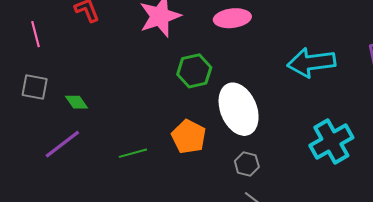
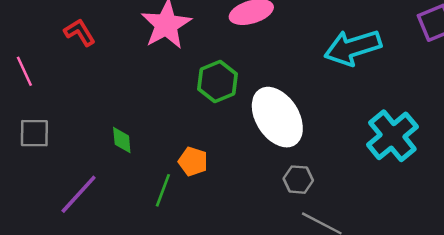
green diamond: (76, 102) -> (122, 140), moved, turned 40
orange pentagon: (189, 137) -> (193, 161), moved, size x0.7
green line: (133, 153) -> (163, 190), turned -44

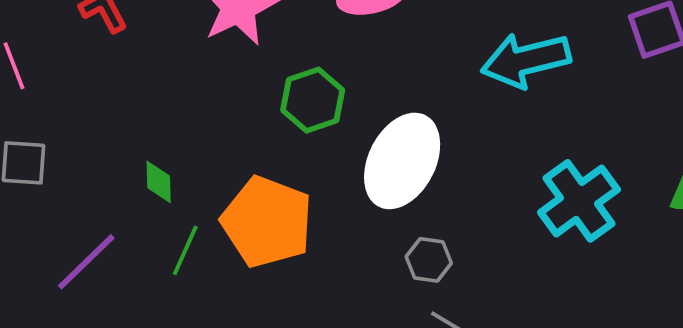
white ellipse: (277, 117) -> (402, 161), turned 56
orange pentagon: (193, 161) -> (267, 222), size x2.0
green line: (163, 190) -> (185, 250), moved

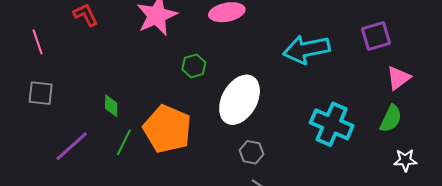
green hexagon: (313, 100) -> (194, 66), size x0.7
cyan cross: (579, 201) -> (332, 124), turned -33

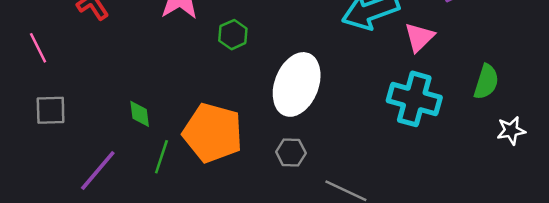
green hexagon: (194, 66) -> (233, 35), moved
pink triangle: (398, 78) -> (419, 37), moved
gray hexagon: (251, 152) -> (291, 152), moved

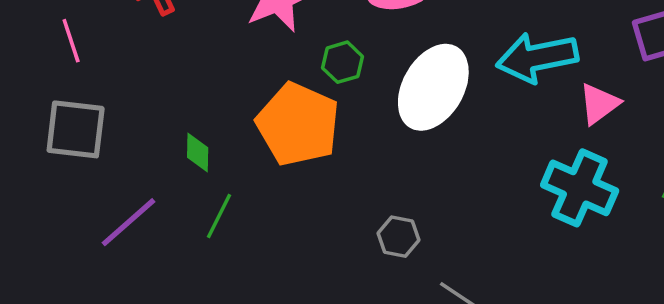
white ellipse: (297, 84) -> (433, 87), moved
gray square: (51, 110) -> (76, 129), size x1.4
orange pentagon: (213, 133) -> (298, 124), moved

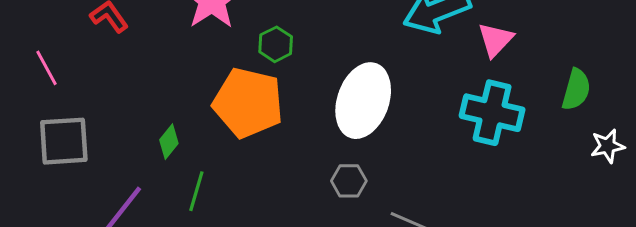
white ellipse: (433, 87) -> (363, 101), moved
green diamond: (198, 153) -> (169, 142), turned 48

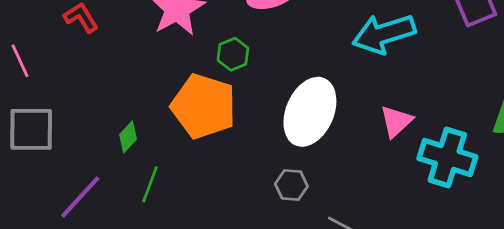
pink triangle: (495, 40) -> (396, 121), moved
cyan cross: (492, 113) -> (447, 158), moved

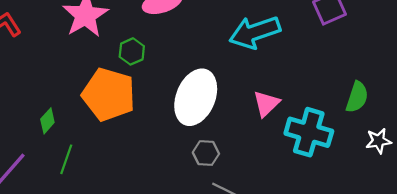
gray hexagon: (291, 185) -> (206, 153), moved

